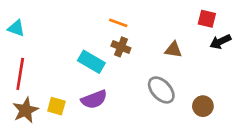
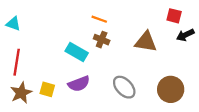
brown triangle: (173, 50) -> (146, 42), size x1.5
gray ellipse: (161, 90) -> (124, 87), moved
brown circle: (203, 106) -> (171, 89), size x1.5

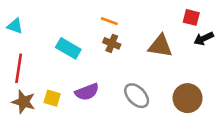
cyan rectangle: (77, 52) -> (68, 48), moved
brown star: (21, 93) -> (24, 102), turned -30

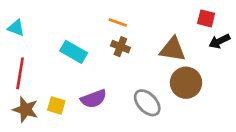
brown circle: (188, 98) -> (186, 83), moved

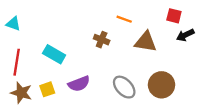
orange line: (118, 22) -> (124, 19), moved
cyan rectangle: (74, 52) -> (54, 54), moved
brown circle: (186, 83) -> (162, 85), moved
yellow square: (56, 105) -> (47, 89), turned -35

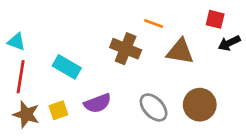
cyan triangle: (13, 24) -> (16, 42), moved
brown cross: (102, 40) -> (126, 49), size x1.5

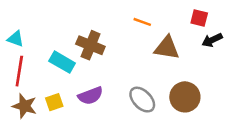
brown cross: (126, 49) -> (90, 45), moved

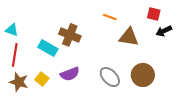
yellow square: (54, 102) -> (42, 79), turned -32

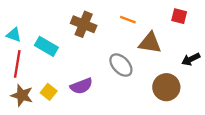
black arrow: (164, 31) -> (191, 59), moved
brown cross: (70, 35) -> (84, 24), moved
cyan rectangle: (48, 48) -> (46, 46), moved
gray ellipse: (110, 77) -> (121, 65), moved

